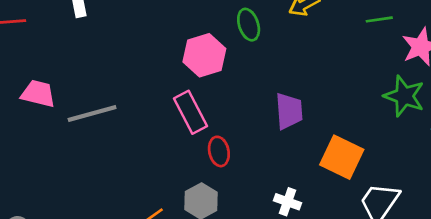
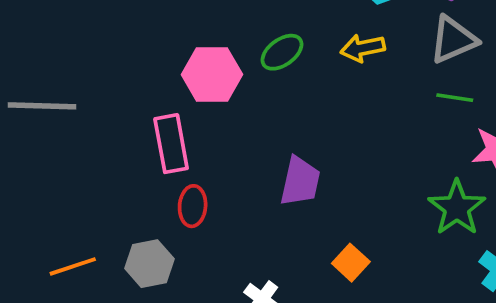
green ellipse: (249, 25) -> (282, 52), turned 56
orange square: (342, 157) -> (351, 263), size x0.6

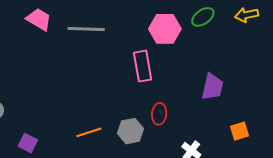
gray line: (42, 106) -> (86, 29), moved
red ellipse: (193, 206) -> (159, 114), moved
orange square: (351, 263) -> (240, 131), turned 30

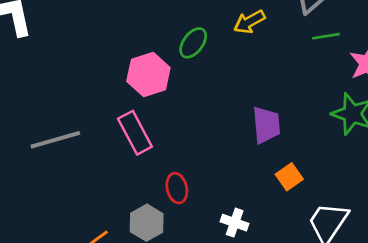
gray line: (86, 29) -> (55, 140), moved
purple trapezoid: (212, 87) -> (266, 125), moved

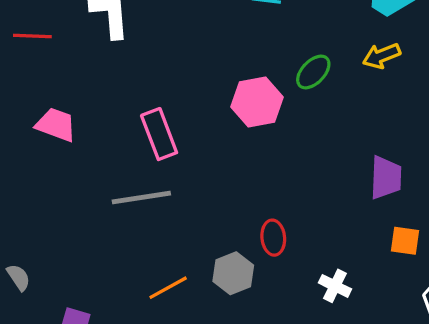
pink rectangle: (135, 133) -> (159, 134), moved
gray line: (55, 140) -> (141, 198), moved
orange square: (289, 177) -> (405, 241), turned 36

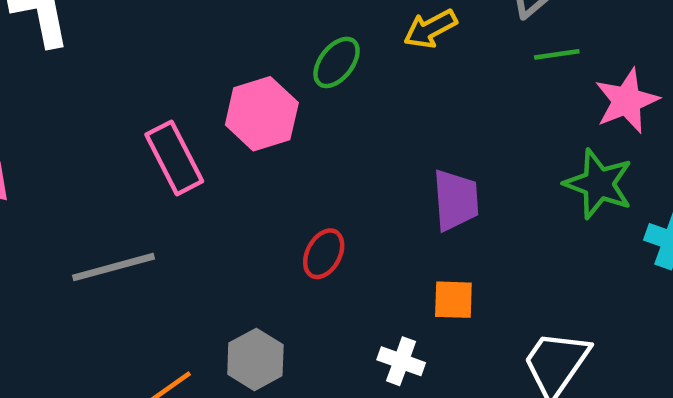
pink rectangle: (159, 134) -> (174, 158), moved
red ellipse: (273, 238) -> (324, 254), moved, turned 40
orange square: (405, 241) -> (453, 300), moved

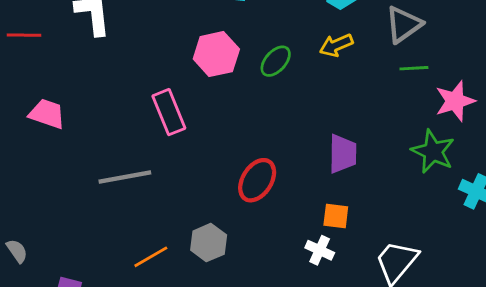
pink hexagon: (262, 114) -> (216, 54), moved
red ellipse: (324, 254) -> (257, 180), size x1.4
white cross: (401, 361) -> (320, 250), moved

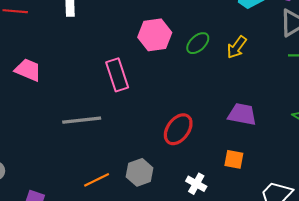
yellow arrow: (336, 45) -> (237, 47), moved, turned -35
purple trapezoid: (343, 154) -> (242, 114), turned -84
white cross: (320, 250) -> (196, 184), moved

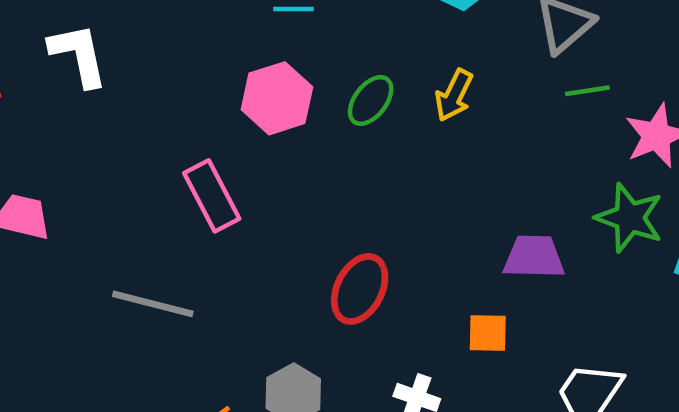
purple trapezoid: (242, 114) -> (534, 257), moved
gray line: (82, 120) -> (153, 304), turned 30

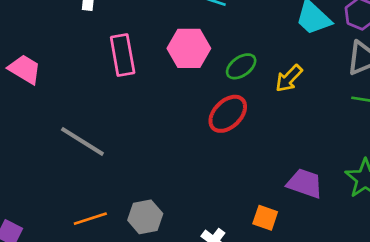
pink rectangle: (212, 196) -> (123, 55), moved
red ellipse: (360, 289) -> (228, 114), moved

